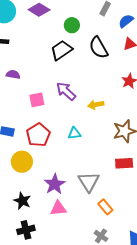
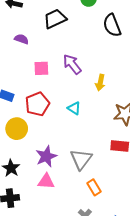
black trapezoid: (61, 50) -> (55, 19), moved
yellow arrow: (96, 105) -> (100, 83), turned -77
cyan triangle: (74, 133) -> (74, 108), turned 32

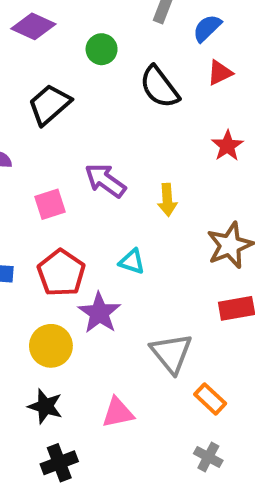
yellow circle: (17, 129) -> (51, 346), moved
purple star: (46, 156) -> (99, 313), moved

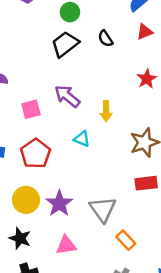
black semicircle: (159, 87) -> (105, 39), size x0.6
black trapezoid: (50, 105) -> (65, 44), moved
cyan triangle: (132, 262) -> (82, 139), moved
purple star: (99, 313) -> (59, 204), moved

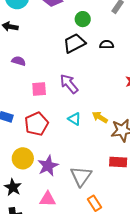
black semicircle: (105, 39) -> (107, 44), turned 112
yellow arrow: (106, 111) -> (100, 117), moved, turned 112

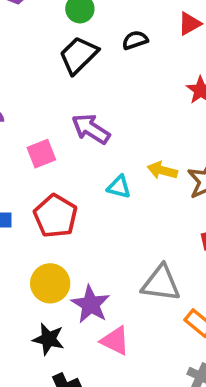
purple star: (48, 166) -> (91, 304), moved
gray triangle: (81, 176) -> (161, 283), turned -40
pink triangle: (48, 199) -> (115, 341), turned 42

